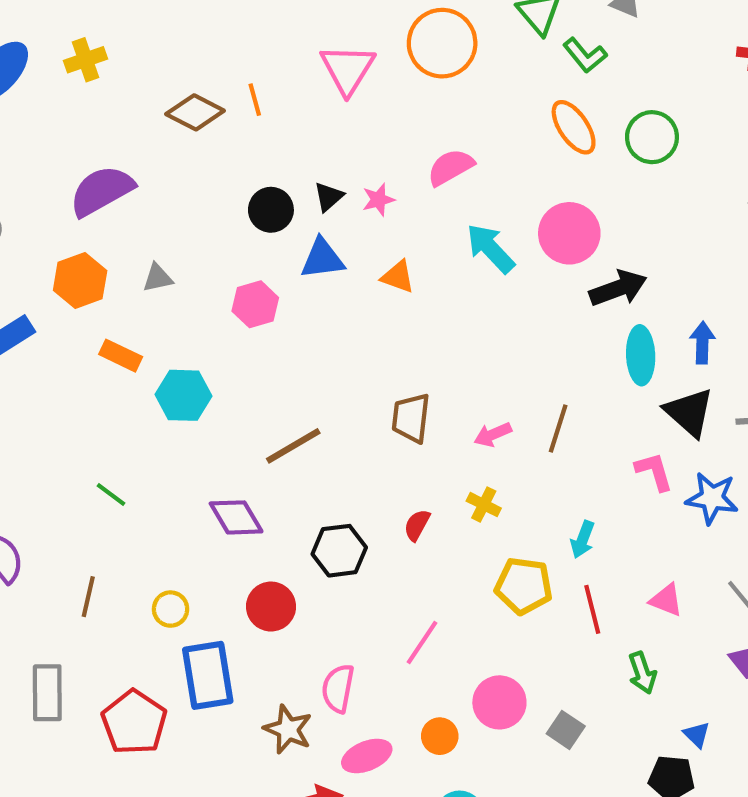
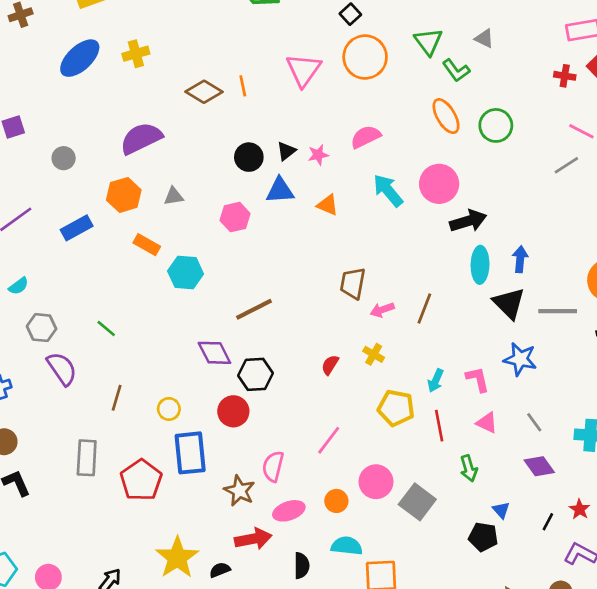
brown trapezoid: (411, 418) -> (353, 283), moved
pink L-shape: (654, 471) -> (478, 379), moved
green line: (111, 495) -> (106, 329), moved
black hexagon: (339, 551) -> (256, 374), moved
gray square: (566, 730) -> (417, 502), size x1.5

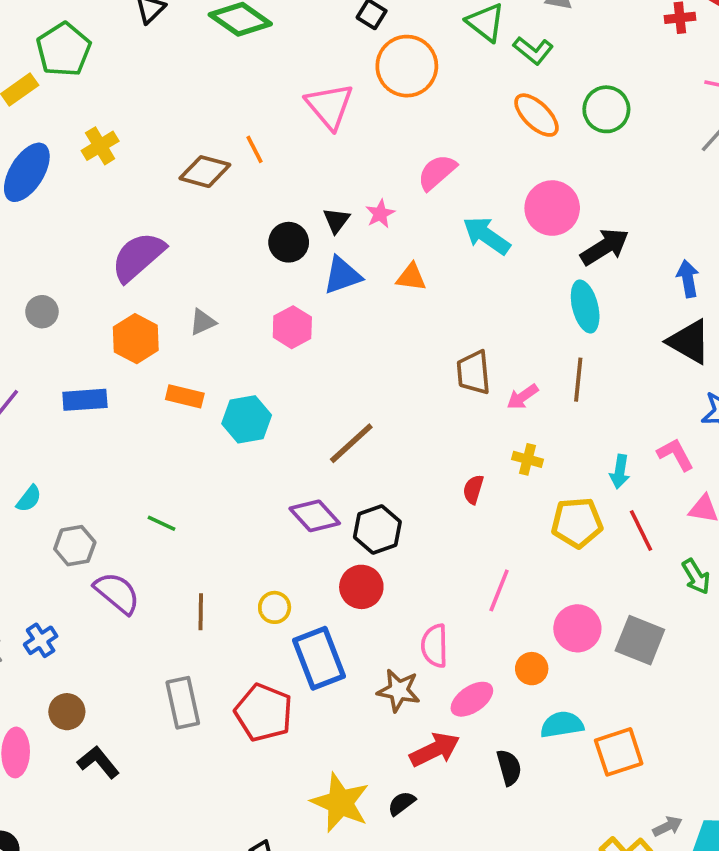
blue rectangle: (77, 228) -> (85, 400), turned 40
cyan ellipse: (480, 265) -> (585, 307), moved

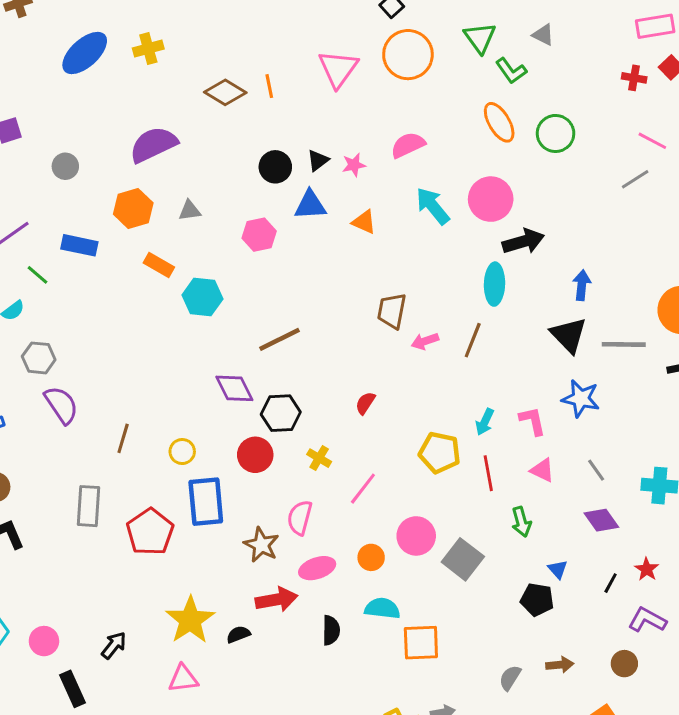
yellow cross: (527, 459) -> (319, 458), moved
green line: (161, 523) -> (38, 275), moved

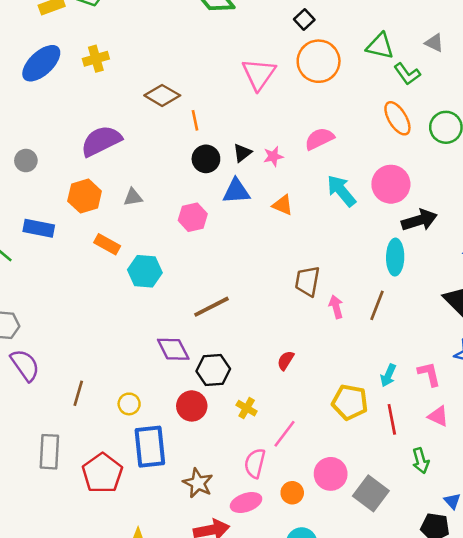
green triangle: (480, 38) -> (380, 46), turned -40
orange line: (269, 86) -> (195, 120), moved
pink arrow: (425, 341) -> (336, 307), turned 95
pink semicircle: (300, 518) -> (255, 463), moved

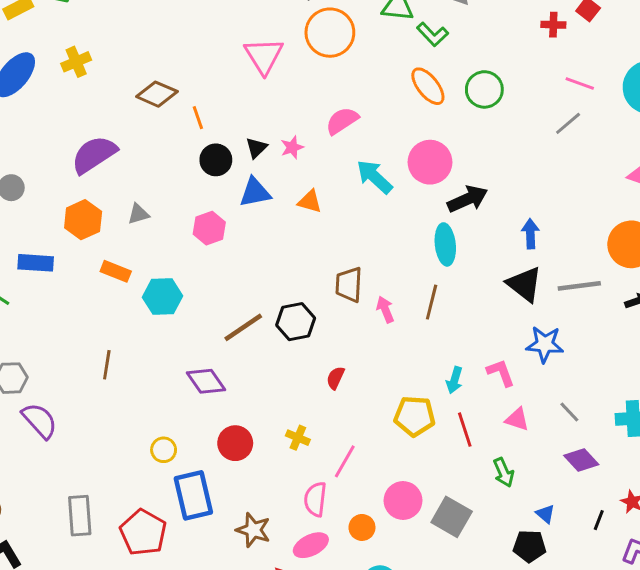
black hexagon: (213, 370) -> (296, 322), moved
brown line: (78, 393) -> (107, 365), moved

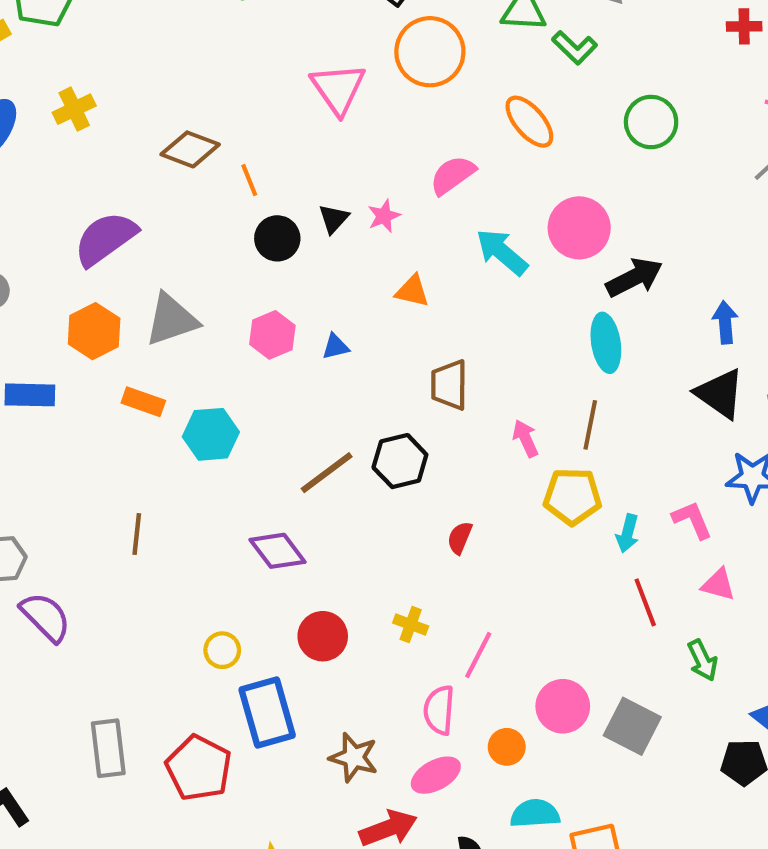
orange ellipse: (428, 86) -> (529, 122), moved
blue triangle: (255, 192) -> (335, 347), moved, size x0.6
gray triangle: (138, 214) -> (171, 320), size x1.8
brown trapezoid: (349, 285) -> (449, 385), moved
yellow pentagon: (415, 416) -> (572, 496), moved

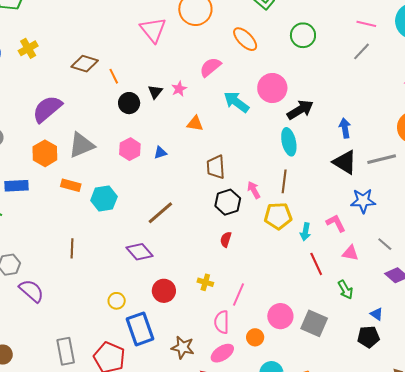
black hexagon: (400, 461) -> (228, 202), moved

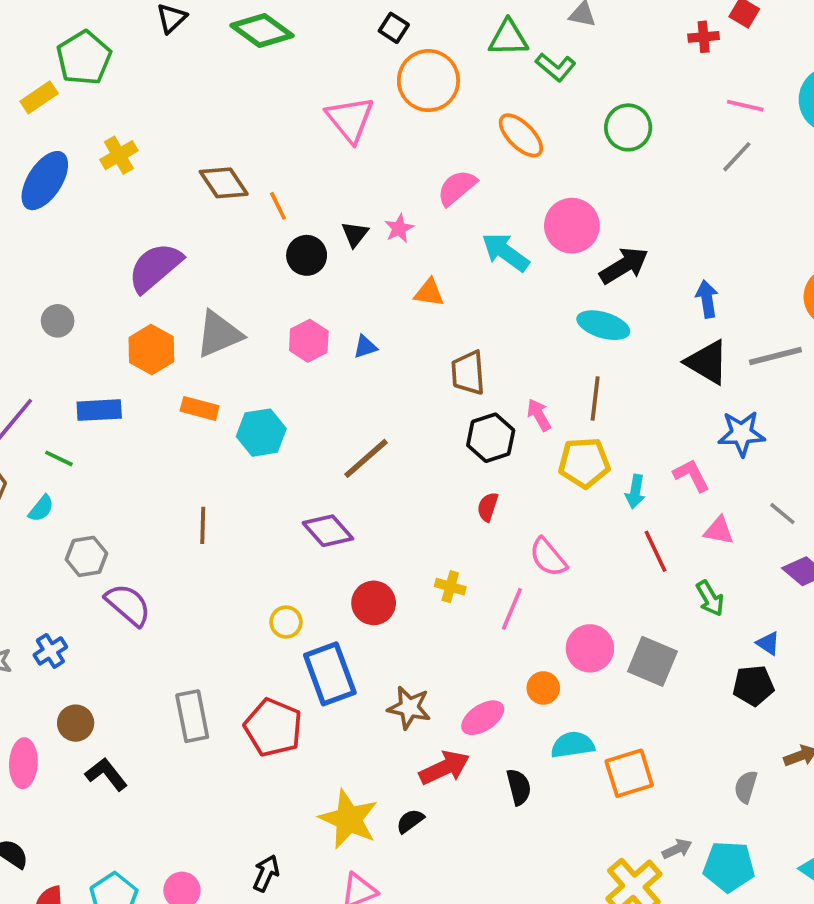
brown diamond: (85, 64) -> (224, 183), turned 40
cyan ellipse: (289, 142) -> (603, 325), turned -60
pink semicircle: (222, 322) -> (548, 557), moved, turned -40

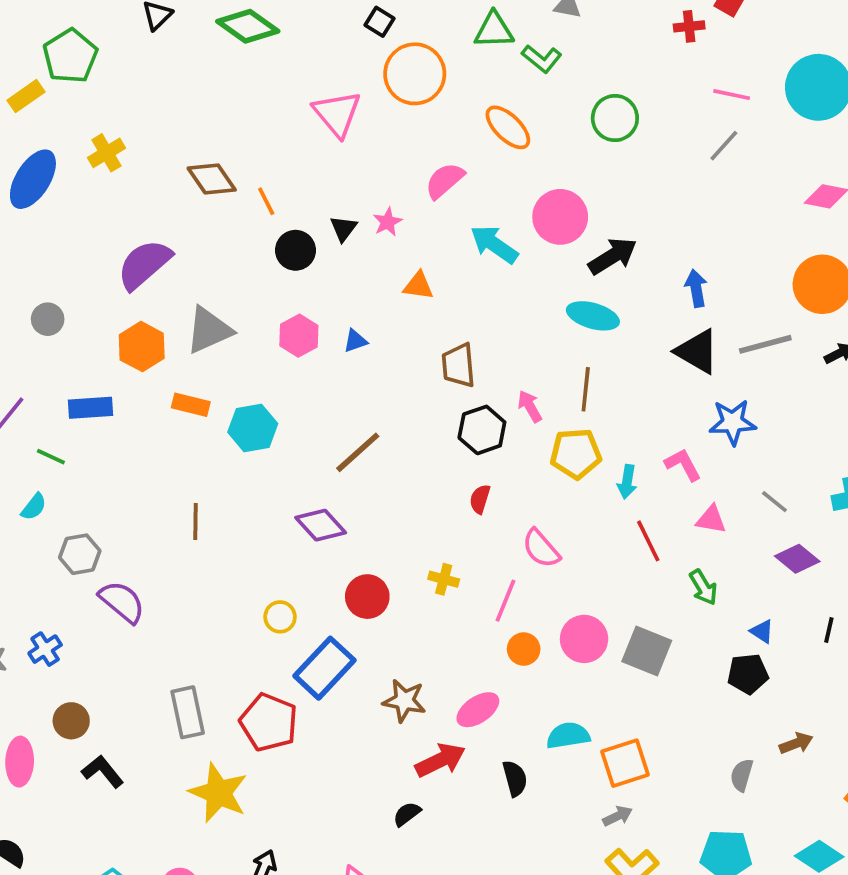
blue rectangle: (330, 674) -> (325, 668), turned 64
orange circle: (543, 688) -> (524, 649), moved
yellow star: (349, 819) -> (218, 793), moved
gray arrow: (677, 849) -> (618, 816), moved

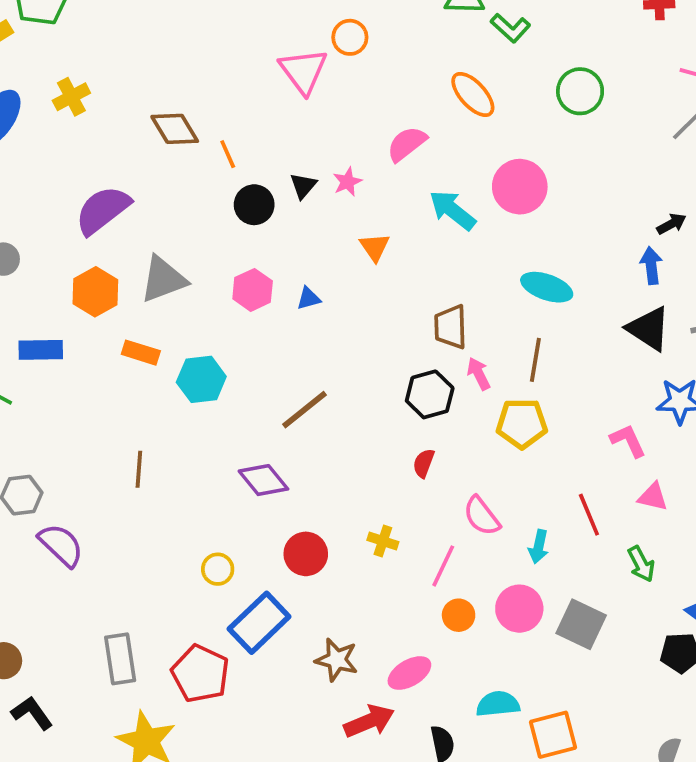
orange circle: (415, 74) -> (350, 37), moved, size x0.6
black arrow: (613, 256) -> (671, 224), moved, size x0.6
orange triangle: (418, 286) -> (375, 247), turned 44
brown trapezoid: (458, 365) -> (451, 327), moved
cyan arrow: (627, 482) -> (539, 547), moved

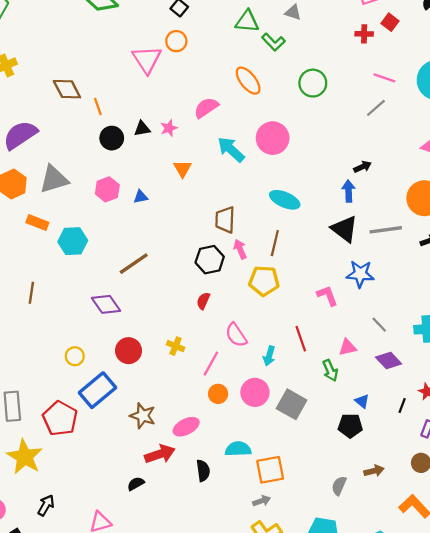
black triangle: (303, 186) -> (142, 129), turned 36
pink triangle: (653, 497) -> (347, 347), moved, turned -30

